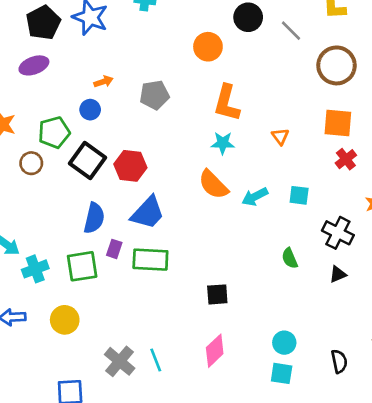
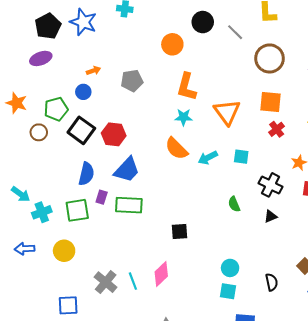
orange triangle: (280, 136) -> (227, 112), size x2.0
pink diamond: (215, 351) -> (161, 274), moved

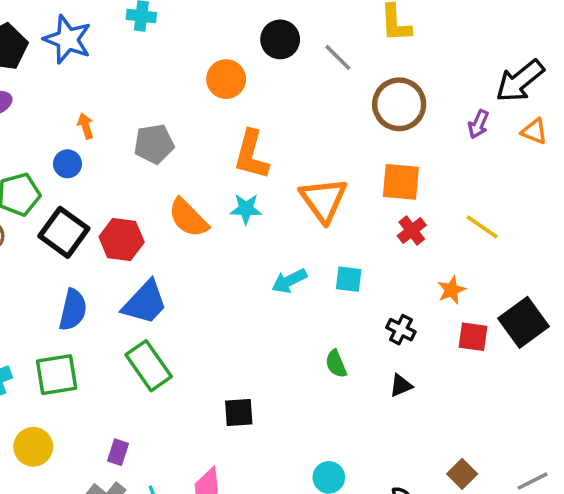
orange arrow: (93, 71) -> (86, 126), turned -88
orange semicircle: (176, 149) -> (188, 218), moved
black cross: (271, 185) -> (401, 330), size x0.7
purple rectangle: (102, 197) -> (118, 452), moved
green rectangle: (129, 205) -> (149, 366), turned 52

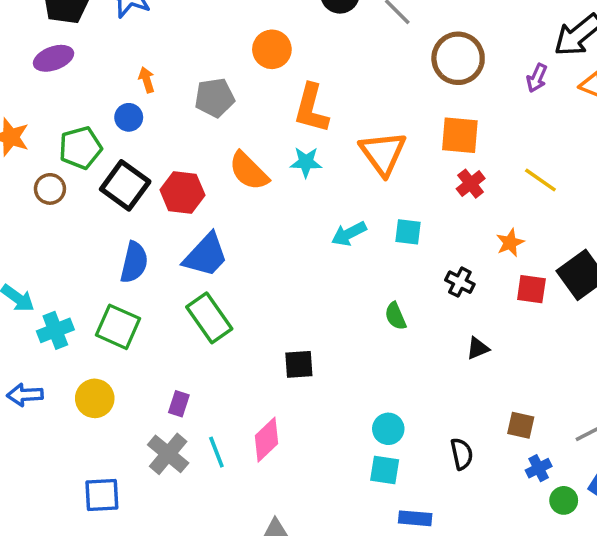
orange circle: (226, 79) -> (272, 49), moved
green square: (57, 375) -> (118, 327), turned 33
black triangle: (401, 385) -> (478, 348), moved
brown square: (462, 474) -> (521, 425), turned -32

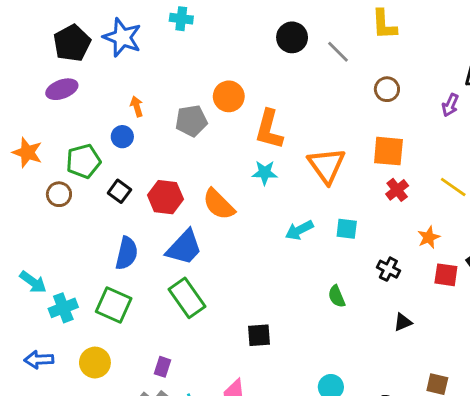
orange circle: (272, 49) -> (229, 96), moved
brown circle: (458, 58) -> (387, 89), size x0.6
orange semicircle: (249, 171) -> (219, 204), moved
black square: (125, 185) -> (119, 191), size x0.6

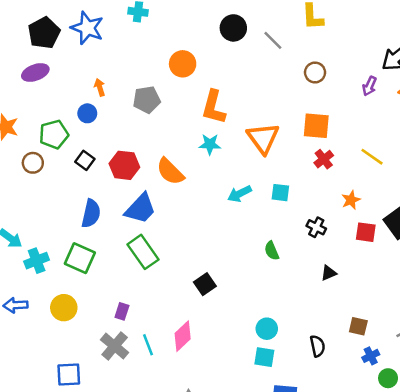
orange circle: (229, 96) -> (183, 64), moved
black square: (259, 335) -> (205, 284), turned -30

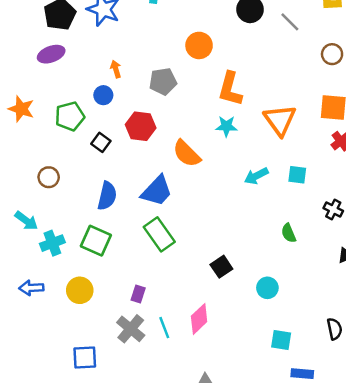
brown circle: (33, 163) -> (49, 177), moved
red hexagon: (124, 165) -> (141, 126), moved
cyan circle: (267, 329) -> (267, 288), moved

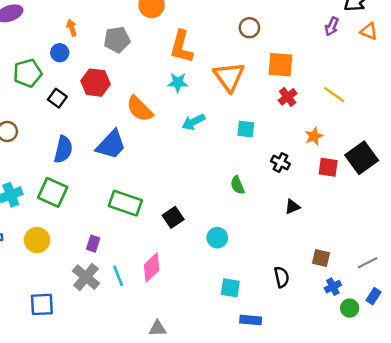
brown circle: (332, 54) -> (249, 28), moved
cyan arrow: (256, 176) -> (193, 122), moved
green rectangle: (159, 234) -> (125, 203), moved, turned -36

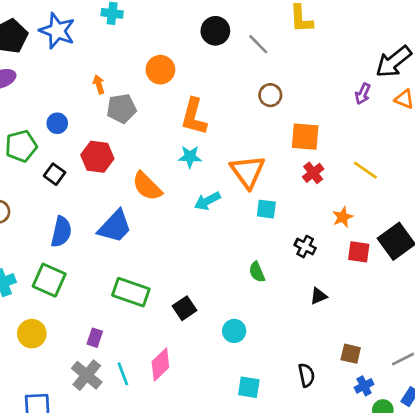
orange arrow: (72, 28) -> (99, 84), moved
orange triangle: (229, 77) -> (248, 171), moved

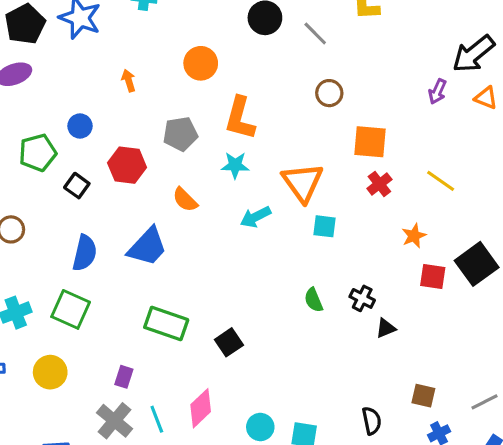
gray pentagon: (122, 109) -> (180, 134), moved
orange semicircle: (147, 186) -> (185, 200), size x0.7
black cross: (305, 247) -> (362, 298), moved
cyan circle: (234, 331) -> (260, 427), moved

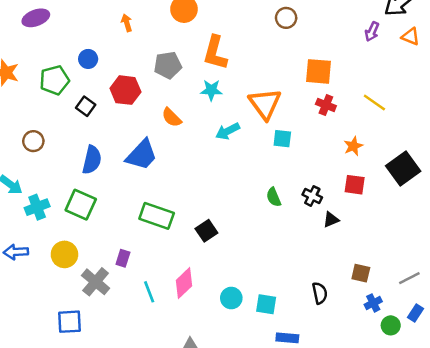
brown circle: (329, 93) -> (286, 18), moved
red cross: (379, 184) -> (326, 105), turned -30
red square: (433, 276) -> (355, 185), moved
gray cross: (114, 421) -> (96, 282), moved

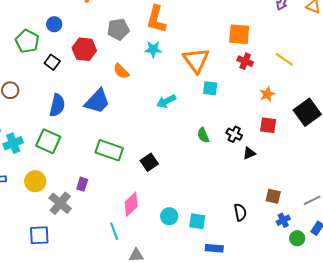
green pentagon: (54, 80) -> (27, 41), turned -30
cyan arrow: (228, 131) -> (166, 101), moved
cyan line: (149, 292) -> (114, 231), moved

